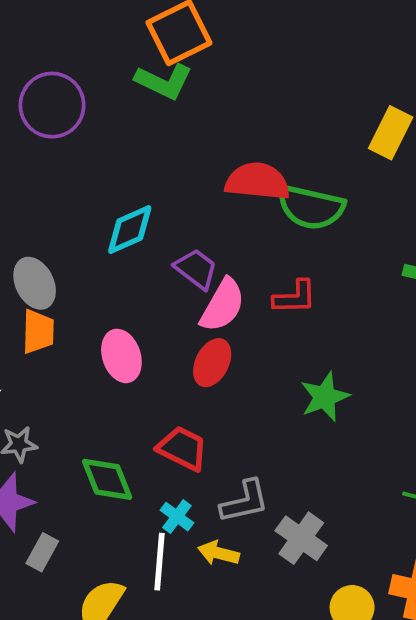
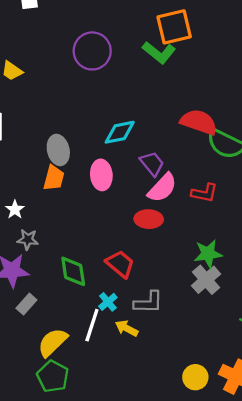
pink ellipse: (121, 356) -> (101, 175), moved
red ellipse: (212, 363) -> (149, 219), turned 52
gray cross: (301, 538) -> (206, 280), moved

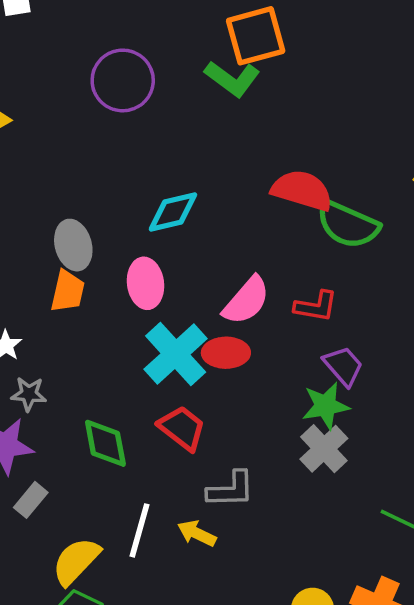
purple trapezoid: (152, 164) -> (343, 366), moved
cyan cross: (108, 302) -> (176, 354), moved, size x2.0

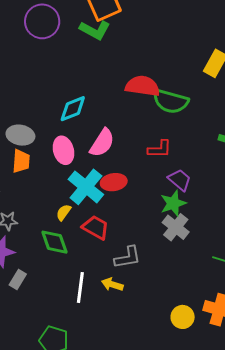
purple circle: (123, 80) -> (42, 21), moved
gray ellipse: (73, 245) -> (20, 135), turned -56
pink semicircle: (246, 301) -> (102, 143), moved
yellow semicircle: (76, 561) -> (64, 212), moved, size x0.6

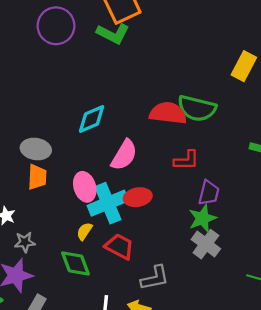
red semicircle: (143, 86) -> (168, 113), moved
pink ellipse: (64, 150) -> (85, 187), moved
purple trapezoid: (180, 180) -> (209, 193), turned 65
cyan cross: (86, 187) -> (108, 203), turned 30

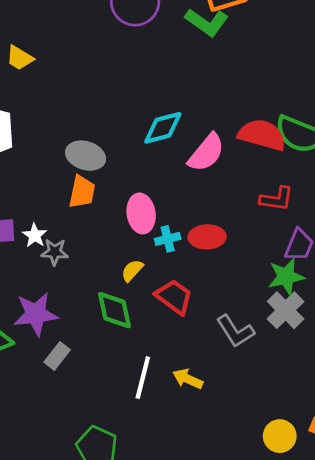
pink semicircle: (124, 155) -> (206, 153), moved
cyan cross: (108, 203) -> (168, 239), size x0.5
gray star: (25, 242) -> (55, 252), moved
gray L-shape: (155, 278) -> (235, 331), moved, turned 60

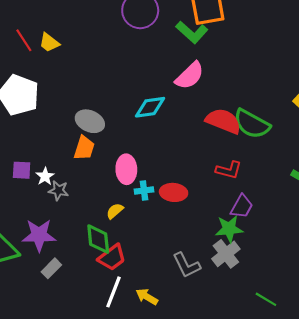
pink semicircle: (206, 153) -> (190, 76), moved
red trapezoid: (174, 297) -> (112, 257), moved, turned 100

